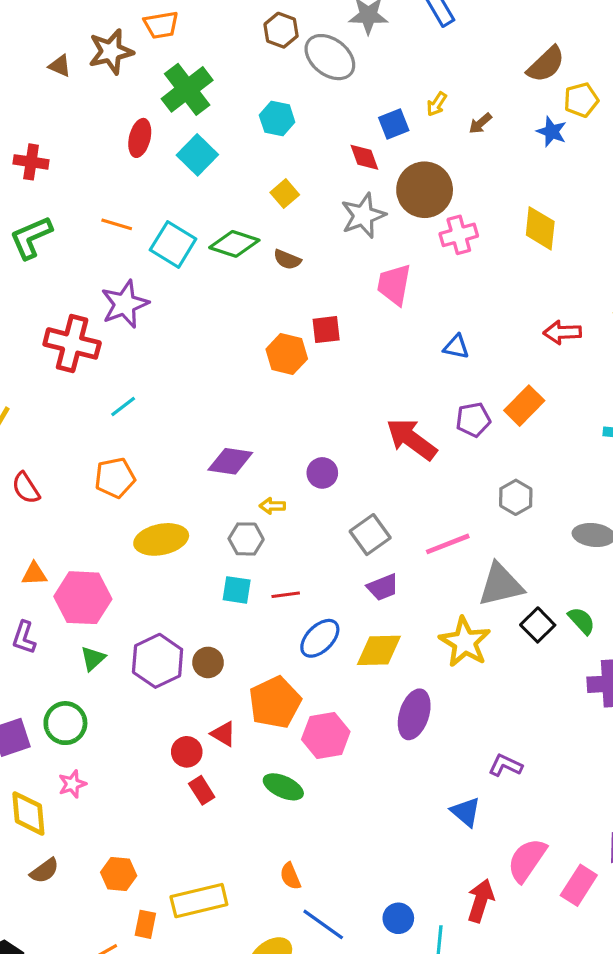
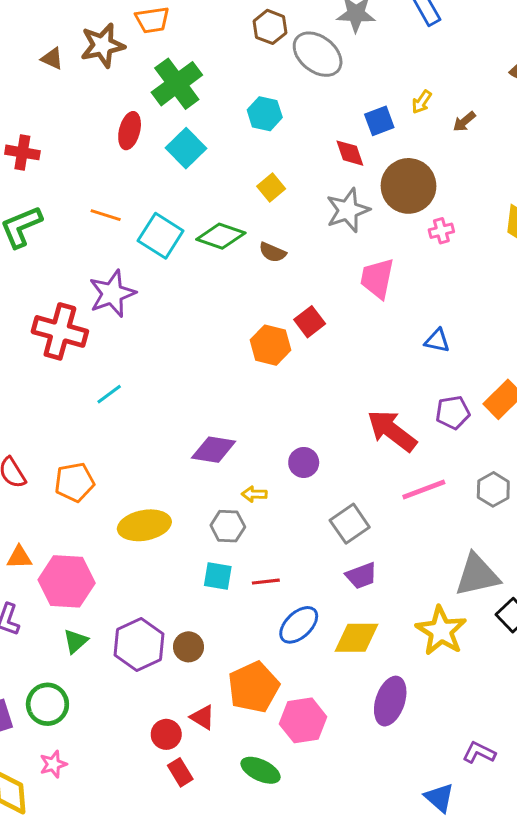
pink cross: (459, 235) -> (441, 231), size x0.7
red square: (326, 330) -> (310, 322), turned -32
orange pentagon: (115, 478) -> (74, 482), moved
pink line: (448, 544) -> (424, 489), moved

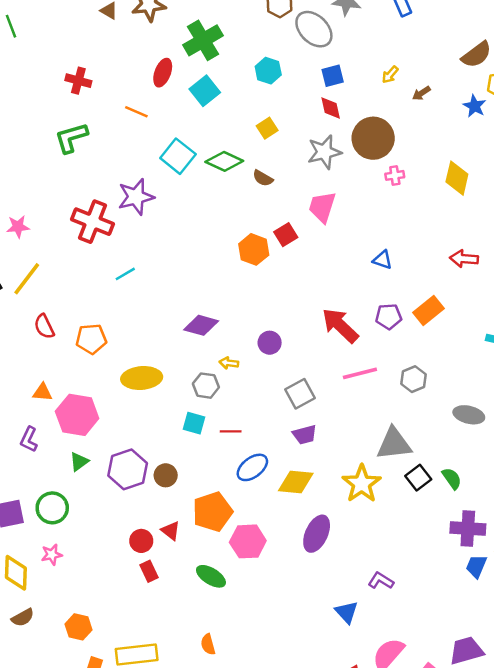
blue square: (379, 121) -> (333, 76), moved
orange line: (106, 215) -> (136, 112), moved
pink trapezoid: (377, 278) -> (322, 207), moved

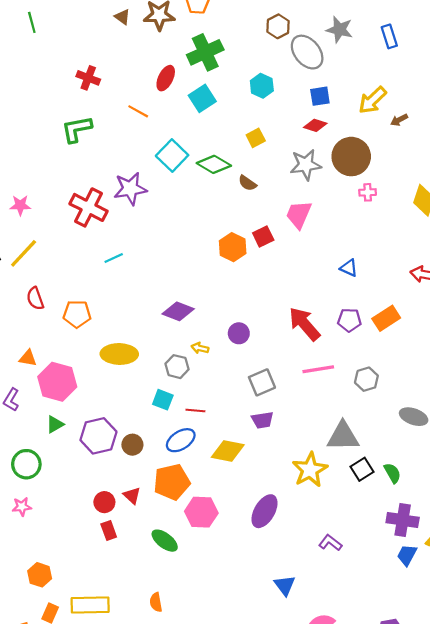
yellow arrow: (390, 75) -> (372, 100), size x1.8
red diamond: (331, 108) -> (315, 125), turned -65
blue ellipse: (252, 467) -> (181, 440), moved
yellow diamond: (296, 482) -> (228, 451), moved
purple L-shape: (381, 581) -> (330, 543), moved

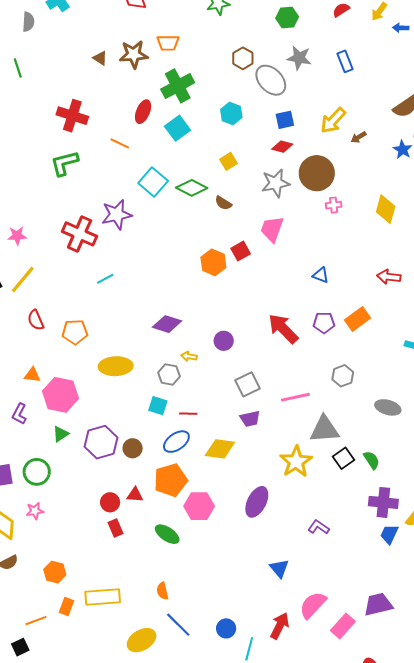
red cross: (88, 78) -> (72, 116), size x1.4
pink line: (318, 369) -> (295, 397), moved
red triangle: (132, 495) -> (135, 495), turned -36

